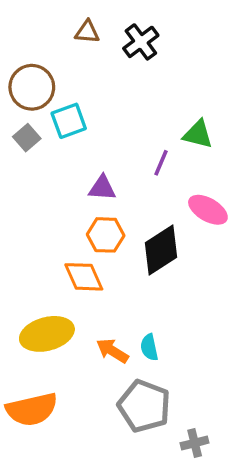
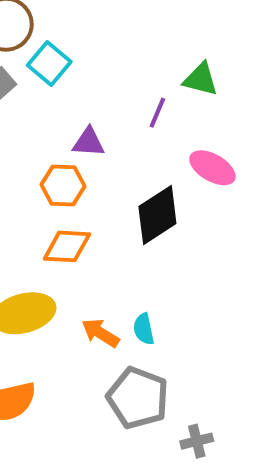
cyan square: (69, 121) -> (49, 64), turned -30
orange hexagon: (106, 235) -> (63, 185), moved
orange diamond: (84, 277) -> (67, 246), turned -63

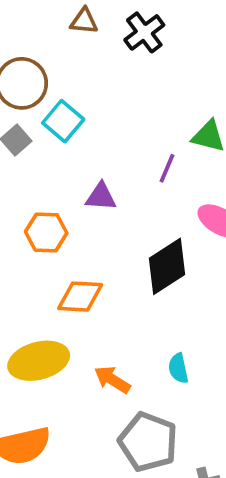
orange hexagon: (63, 185) -> (46, 232), moved
cyan semicircle: (144, 329) -> (178, 368), moved

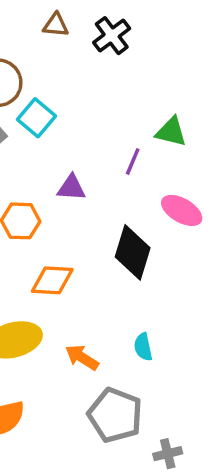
black diamond: (167, 266) -> (133, 252), turned -40

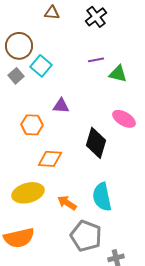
black cross: (112, 36) -> (96, 17), moved
purple line: (133, 161) -> (96, 60), moved, turned 56
cyan semicircle: (143, 347) -> (102, 197), size x1.8

